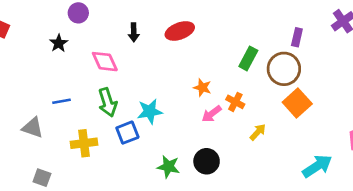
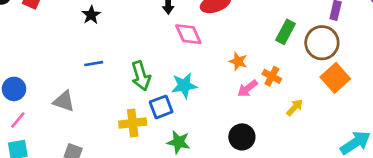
pink diamond: (105, 62) -> (188, 34), moved
blue line: (61, 101) -> (94, 64), moved
yellow cross: (84, 143) -> (133, 123), moved
green star: (168, 167) -> (178, 142), moved

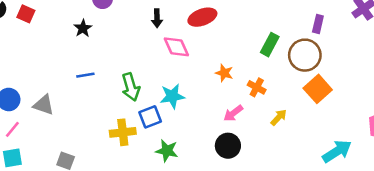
pink arrow: (248, 88) -> (233, 113), moved
gray triangle: (64, 101) -> (44, 105), moved

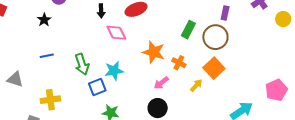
orange star: (224, 73) -> (154, 52), size x1.6
orange square: (318, 89) -> (214, 68), moved
yellow cross: (123, 132) -> (50, 100), moved

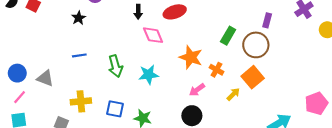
blue square: (97, 87) -> (115, 109), moved, turned 30

